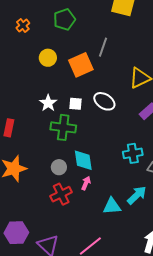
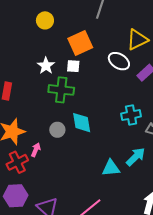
orange square: (81, 65) -> (80, 43), moved
white ellipse: (104, 101) -> (119, 61), moved
pink arrow: (86, 183) -> (36, 150), moved
red cross: (61, 194) -> (17, 162), moved

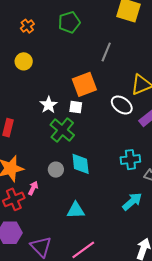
yellow circle: (45, 20) -> (24, 61), moved
green cross: (61, 90) -> (62, 130), turned 30
cyan triangle: (111, 168) -> (76, 210), moved

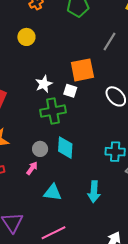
green cross: (62, 130) -> (53, 111), turned 30
pink arrow: (33, 188) -> (32, 168), moved
cyan arrow: (132, 202) -> (94, 192), moved, turned 125

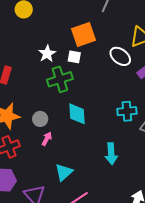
gray circle: (40, 149) -> (40, 119), moved
cyan triangle: (53, 192) -> (64, 172), moved, turned -42

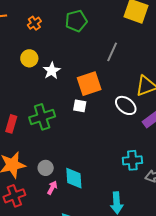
white star: (47, 54) -> (52, 71), moved
green cross: (60, 79) -> (42, 117), moved
cyan diamond: (77, 114) -> (74, 178), moved

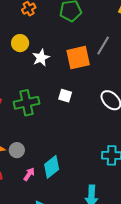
orange square: (89, 84) -> (78, 58), moved
gray circle: (46, 168) -> (17, 150), moved
cyan diamond: (74, 178) -> (52, 167), turned 50

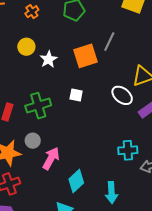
gray circle: (17, 150) -> (33, 141), moved
cyan diamond: (52, 167) -> (76, 181), moved
pink arrow: (29, 174) -> (51, 158), moved, size x1.6

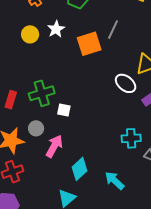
white star: (49, 59) -> (56, 29), moved
white square: (76, 95) -> (64, 110), moved
cyan arrow: (111, 193) -> (115, 181), turned 135

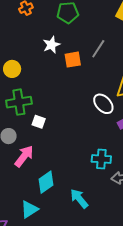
white star: (56, 29) -> (51, 45), moved
yellow circle: (30, 34) -> (12, 69), moved
orange square: (89, 44) -> (73, 60), size x0.7

